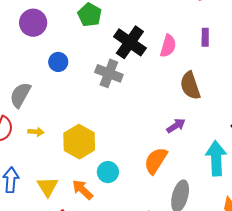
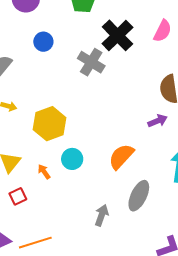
pink semicircle: (168, 46) -> (163, 31), moved
purple arrow: (176, 126) -> (158, 121), moved
orange arrow: (83, 190) -> (44, 172), size x0.7

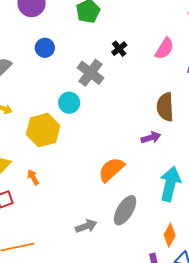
black cross: (117, 35) -> (119, 49), size x0.5
cyan circle: (72, 159) -> (69, 103), moved
gray arrow: (102, 215) -> (86, 226), turned 45

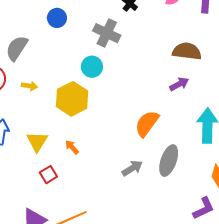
brown semicircle: (165, 107) -> (187, 51), turned 112
gray arrow: (86, 226) -> (132, 168), moved

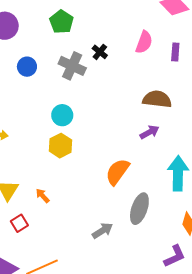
gray cross: (107, 33) -> (72, 66), moved
yellow hexagon: (72, 99) -> (60, 146), moved, size x0.7
gray arrow: (132, 168) -> (103, 231), moved

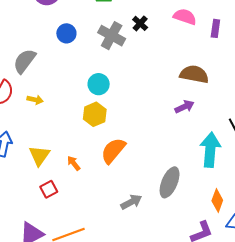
pink semicircle: (144, 42) -> (185, 17), turned -95
orange semicircle: (117, 172) -> (113, 151), moved

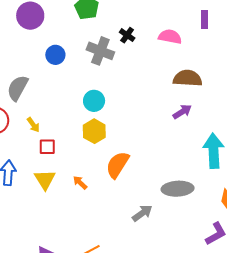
pink semicircle: (185, 17) -> (170, 37), moved
purple rectangle: (215, 28) -> (205, 19), moved
yellow arrow: (35, 100) -> (33, 125), turned 49
gray ellipse: (170, 182) -> (178, 189), turned 72
red square: (49, 189) -> (47, 147), moved, turned 36

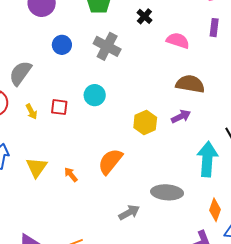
black cross: (127, 35) -> (144, 16), moved
yellow hexagon: (94, 131) -> (145, 122), moved
red square: (47, 147) -> (59, 107), moved

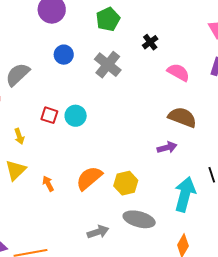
cyan circle: (95, 95) -> (76, 116), moved
yellow arrow: (31, 112) -> (19, 136), moved
yellow hexagon: (145, 122) -> (126, 183), moved

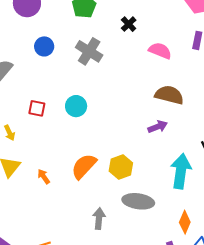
cyan circle: (76, 116) -> (76, 106), moved
gray arrow: (98, 232) -> (99, 219), turned -60

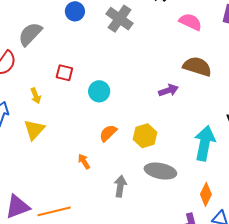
cyan circle: (76, 106) -> (99, 91), moved
purple arrow: (158, 127) -> (168, 90), moved
orange semicircle: (84, 166) -> (108, 133), size x0.7
orange arrow: (44, 176) -> (84, 161), moved

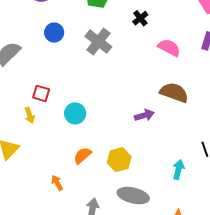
yellow arrow: (36, 96) -> (30, 115), moved
cyan arrow: (205, 143) -> (178, 169), size x0.6

